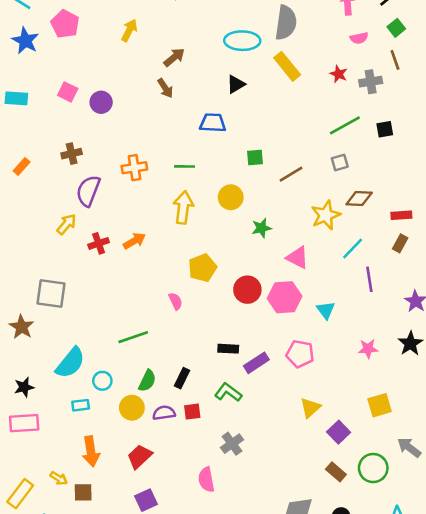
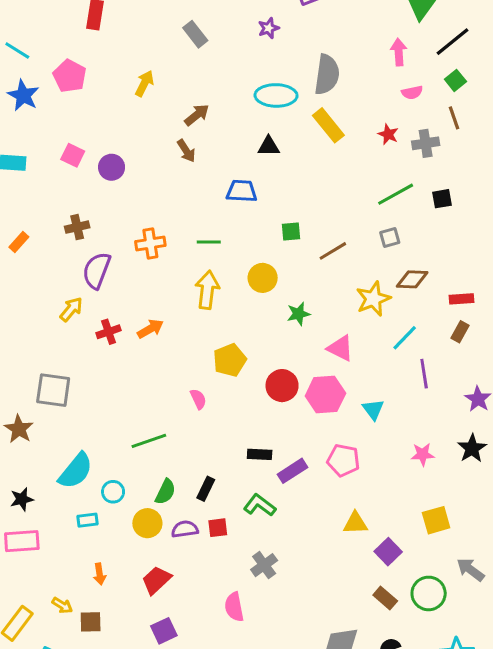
black triangle: (236, 84) -> (269, 146), turned 30
yellow triangle: (310, 408) -> (355, 523), turned 40
orange arrow: (91, 451) -> (100, 574), size x0.6

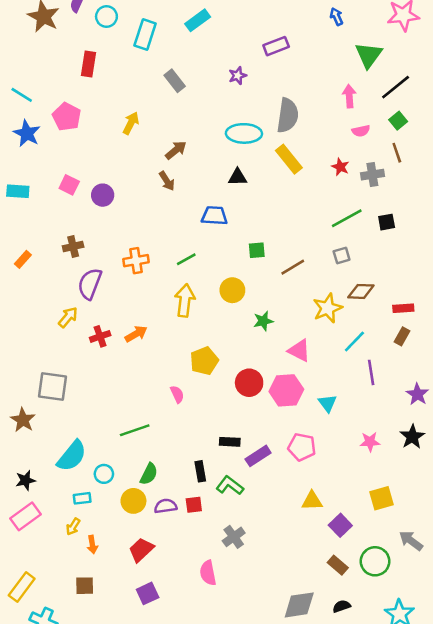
green line: (209, 242) -> (186, 259), turned -30
black rectangle: (206, 489) -> (200, 471), moved, turned -36
pink rectangle: (22, 541) -> (26, 516), turned -32
yellow arrow: (62, 605) -> (73, 527), moved, turned 90

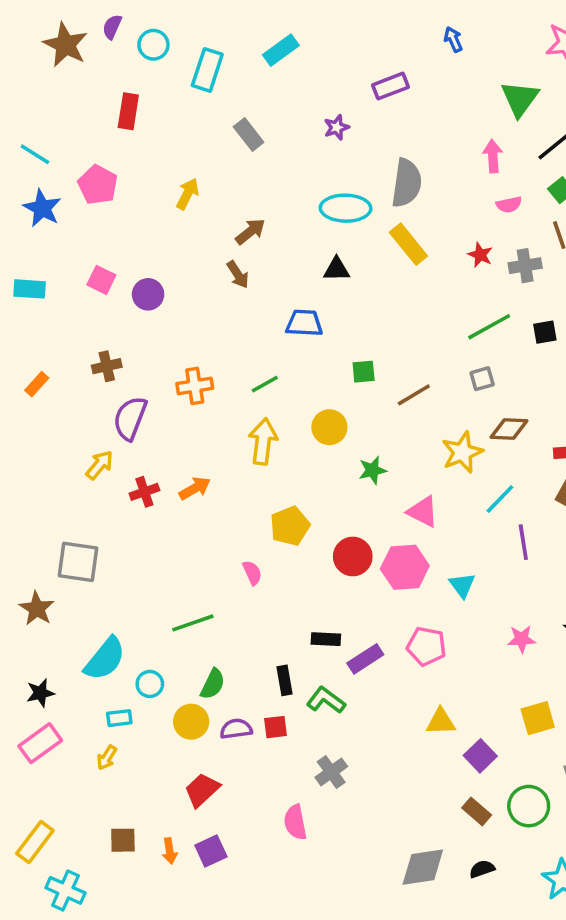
blue arrow: (336, 16) -> (453, 39), moved
orange arrow: (92, 545) -> (170, 851), moved

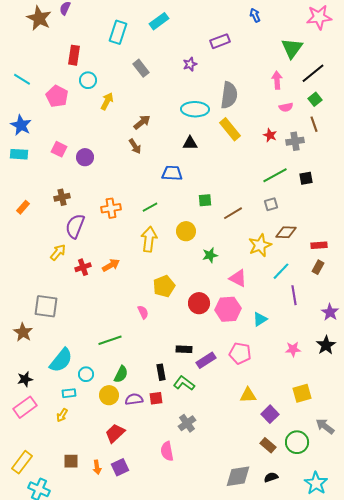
cyan circle: (153, 45) -> (88, 80), moved
blue star: (42, 208) -> (21, 125), moved
cyan triangle: (462, 585) -> (260, 319), turned 35

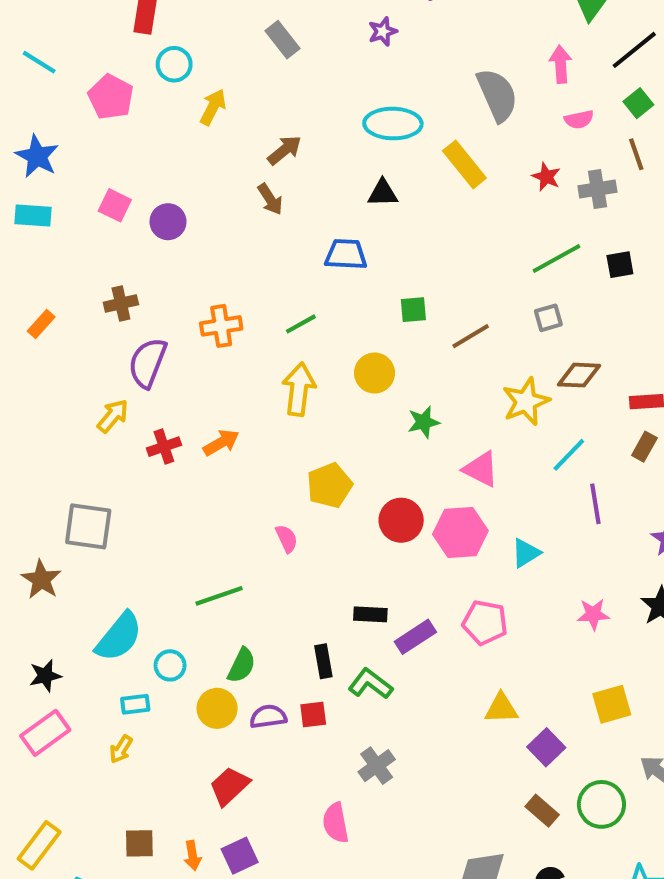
gray semicircle: (229, 95) -> (497, 95), moved, turned -32

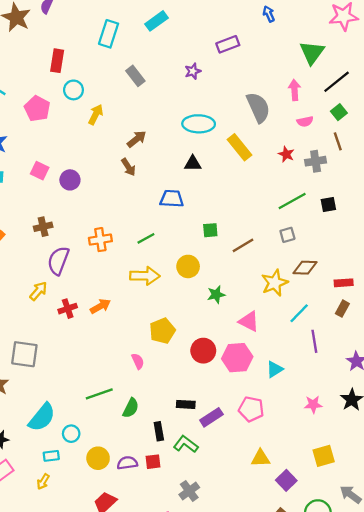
yellow arrow: (299, 389) -> (145, 276), turned 84
green semicircle: (242, 665) -> (131, 408), moved

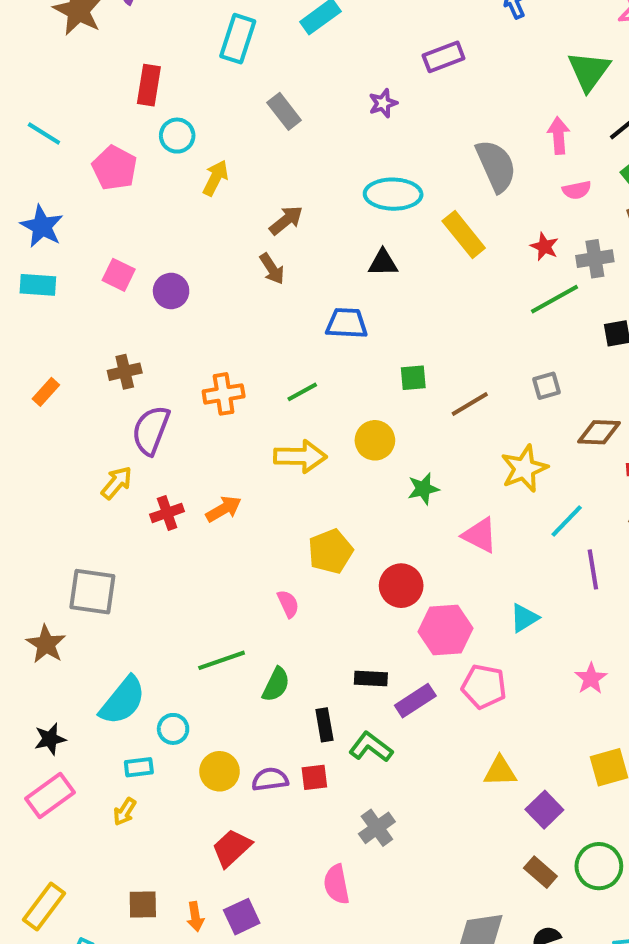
green line: (292, 201) -> (555, 299), moved
brown diamond: (305, 268) -> (599, 432), moved
pink hexagon: (237, 358) -> (446, 630), moved
pink star: (313, 404) -> (591, 678), turned -30

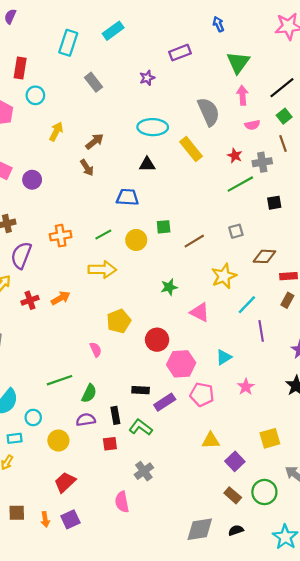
green triangle: (589, 71) -> (238, 62), moved
yellow arrow: (215, 178) -> (56, 131), moved
yellow circle: (375, 440) -> (136, 240), moved
pink star: (591, 678) -> (246, 387), moved
purple semicircle: (270, 779) -> (86, 420), moved

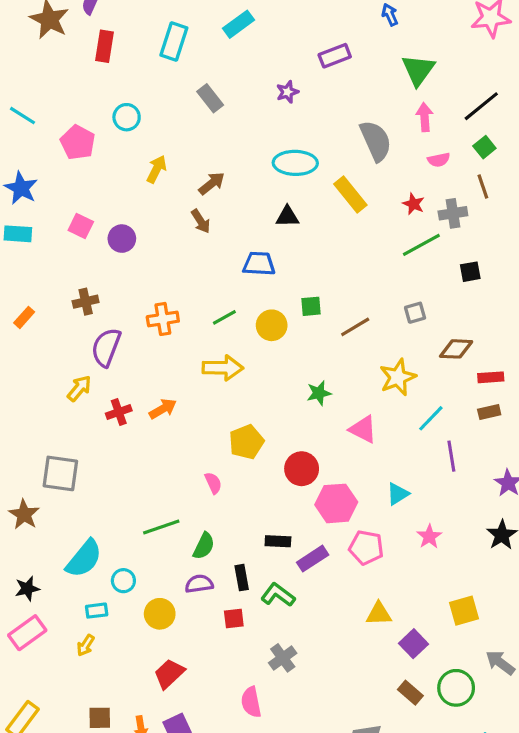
red rectangle: (20, 68) -> (105, 46), moved
brown rectangle: (287, 300) -> (489, 412), turned 48

